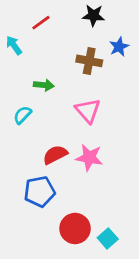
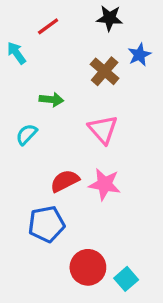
brown cross: (89, 61) -> (105, 71), turned 30

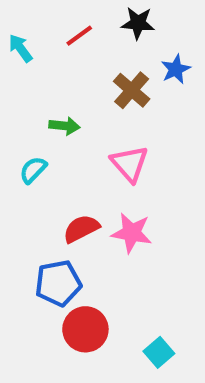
red line: (48, 26) -> (79, 36), moved
cyan arrow: (17, 53) -> (20, 48), moved
red circle: (88, 267) -> (85, 329), moved

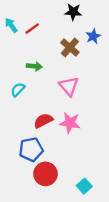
red line: (79, 36) -> (32, 29), moved

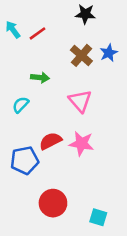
blue star: (93, 36) -> (109, 53), moved
blue pentagon: (31, 149) -> (25, 160), moved
cyan square: (84, 186) -> (98, 217), turned -32

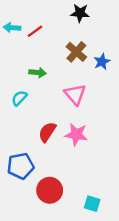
cyan arrow: (13, 30) -> (12, 28), turned -49
blue star: (109, 53) -> (102, 62), moved
red semicircle: (50, 141) -> (47, 132), turned -30
blue pentagon: (25, 160) -> (21, 166), moved

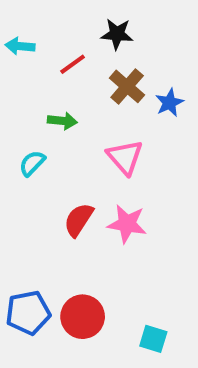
black star: (80, 13) -> (117, 34), moved
red line: (35, 31) -> (73, 64), moved
blue pentagon: (21, 166) -> (28, 313), moved

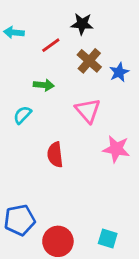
red semicircle: (79, 220) -> (55, 155), turned -40
pink star: (127, 224) -> (116, 149), moved
red circle: (83, 317) -> (58, 241), moved

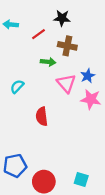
brown cross: (89, 61) -> (67, 46), turned -30
blue star: (119, 72) -> (88, 76), moved
green arrow: (44, 85) -> (48, 62), moved
pink star: (116, 149) -> (91, 99), moved

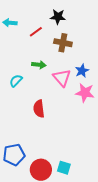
green arrow: (48, 62) -> (39, 65), moved
cyan square: (81, 179) -> (64, 168), moved

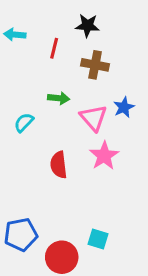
red line: (36, 32) -> (54, 48), turned -40
pink star: (85, 93) -> (104, 156), moved, turned 30
cyan square: (64, 168) -> (98, 239), moved

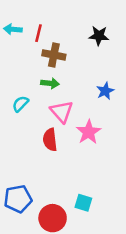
black star: (87, 25) -> (99, 36), moved
red line: (54, 48) -> (38, 33), moved
brown cross: (95, 65) -> (54, 55), moved
pink triangle: (94, 118) -> (62, 111), moved

